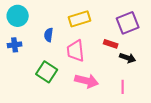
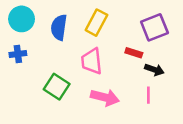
yellow rectangle: (80, 19) -> (96, 23), turned -45
blue semicircle: (49, 35) -> (59, 27), moved, size x1.5
pink line: (123, 87) -> (148, 95), moved

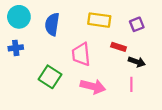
yellow rectangle: (96, 23) -> (99, 20), moved, turned 70
purple square: (154, 27) -> (137, 24), size x0.6

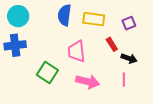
blue semicircle: (52, 24) -> (64, 15), moved
red rectangle: (119, 47) -> (112, 44), turned 40
blue cross: (16, 48) -> (15, 45), size x1.5

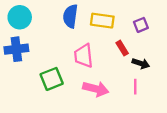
green square: (47, 73) -> (52, 79), turned 35

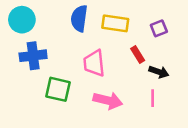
blue cross: (16, 49) -> (33, 56), moved
green square: (52, 79) -> (58, 89), turned 35

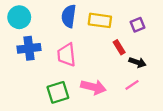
pink trapezoid: (94, 63) -> (67, 55), moved
green square: (58, 89) -> (58, 92), moved, turned -30
pink line: (153, 98) -> (132, 85), turned 56

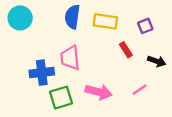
blue cross: (29, 48) -> (42, 73), moved
black arrow: (137, 62) -> (157, 61), moved

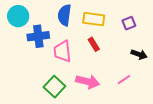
red rectangle: (126, 50) -> (94, 44), moved
blue cross: (42, 73) -> (38, 36), moved
green square: (61, 98) -> (54, 87), turned -30

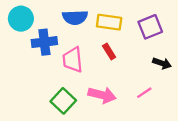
blue semicircle: (64, 15) -> (75, 17), turned -100
purple square: (129, 23) -> (150, 27), size x1.5

